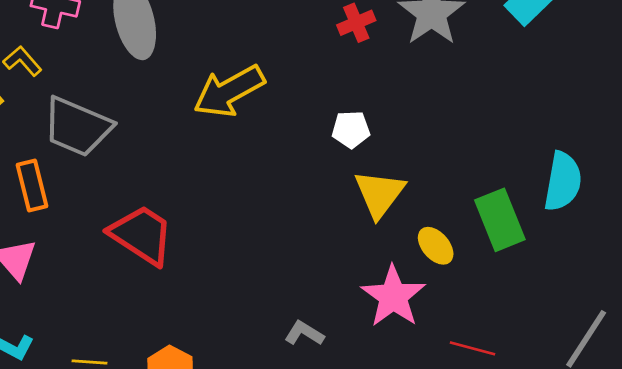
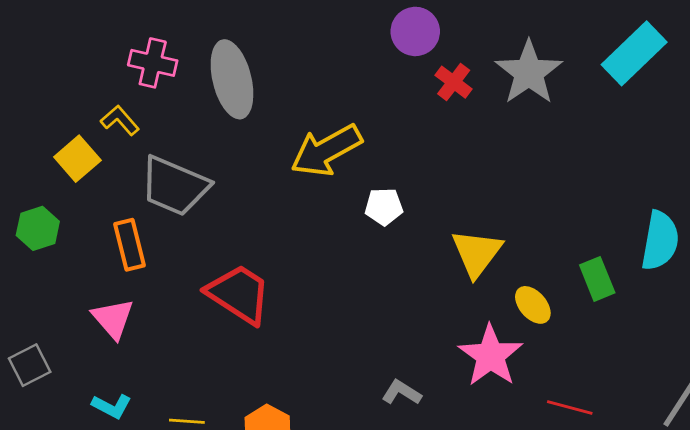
red cross: (356, 23) -> (454, 82), turned -30
white pentagon: (351, 129) -> (384, 207), moved
green rectangle: (500, 220) -> (597, 279), size x0.7

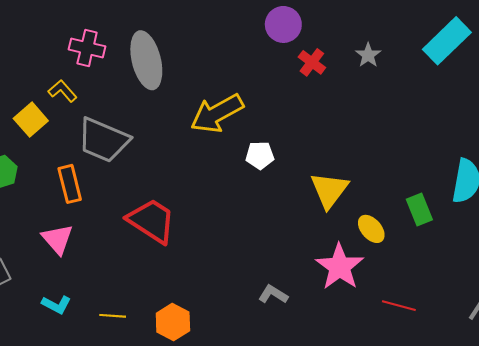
gray star: (529, 72) -> (368, 55), size x0.5

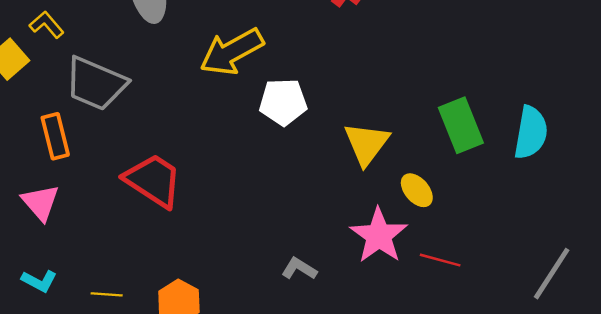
white pentagon: (260, 155) -> (283, 102), size x1.4
green rectangle: (419, 210) -> (461, 125), moved, size x1.4
red line: (399, 306) -> (440, 260), moved

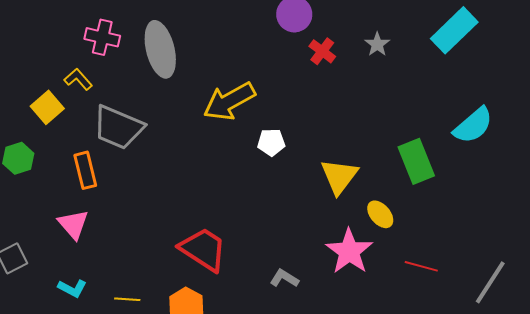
white pentagon: (283, 102) -> (271, 142), size x0.7
cyan semicircle: (531, 133) -> (473, 125), moved, turned 39
red trapezoid: (153, 180) -> (203, 249), moved
red line: (440, 260) -> (421, 266), moved

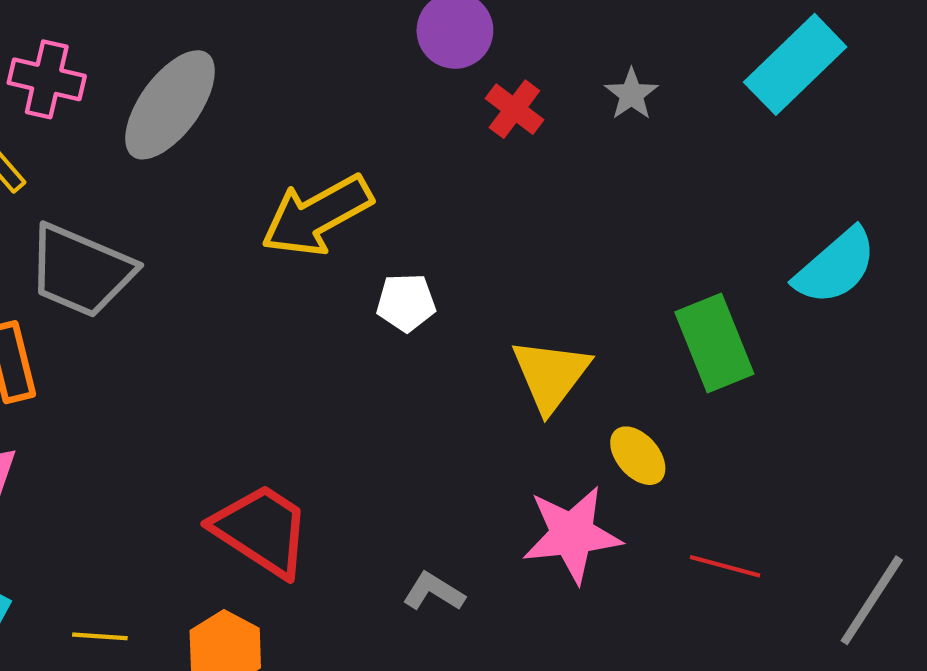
gray ellipse: (160, 49) -> (170, 105), turned 50
pink star: (349, 251) -> (572, 534), turned 30

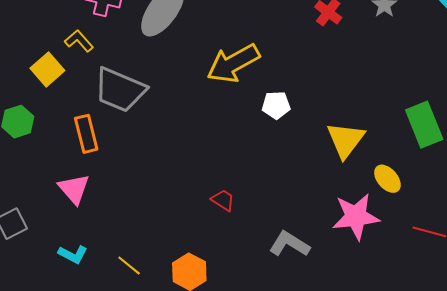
red trapezoid: (261, 530) -> (223, 200), moved, size x0.5
gray L-shape: (434, 592) -> (289, 244), size x1.4
yellow line: (100, 636) -> (129, 266), turned 35

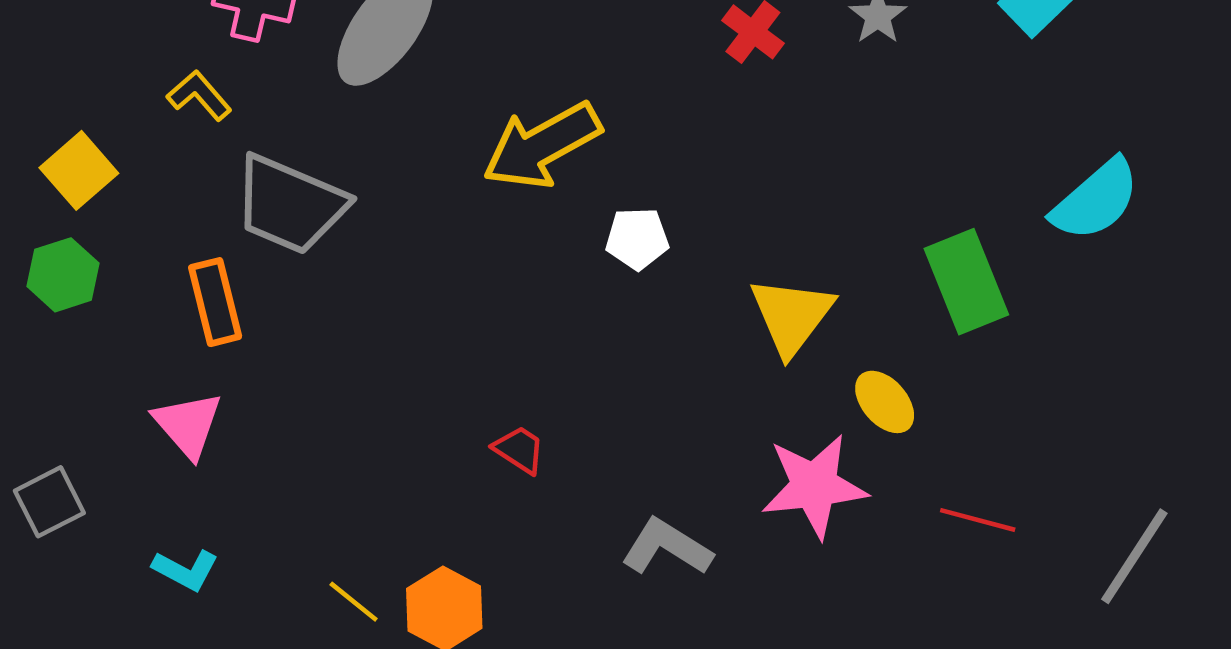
yellow square: (47, 69) -> (79, 170), moved
yellow line: (129, 266) -> (354, 602), moved

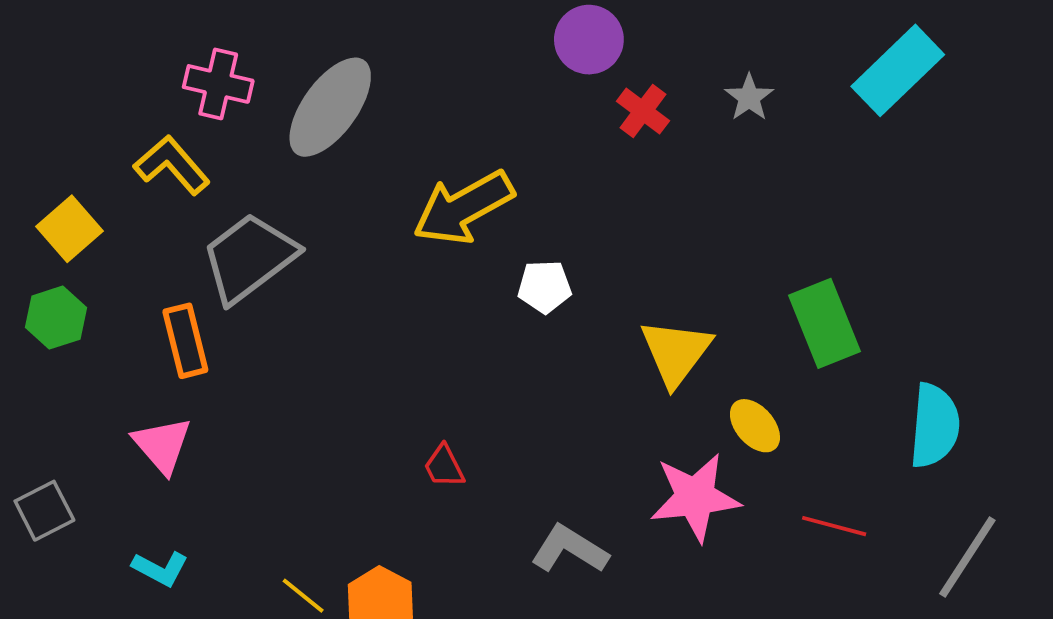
yellow L-shape: (199, 96) -> (172, 165), size x1.4
cyan semicircle: (1096, 200) -> (935, 426), moved, turned -44
gray trapezoid: (290, 204) -> (249, 258), turned 120
red trapezoid: (519, 450) -> (444, 466), turned -150

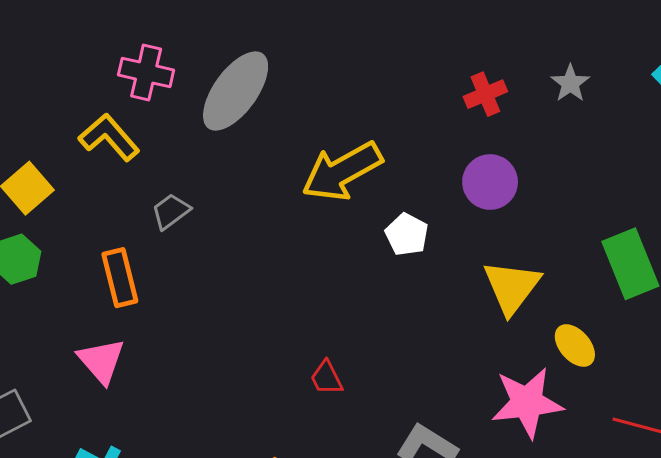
purple circle: (589, 40) -> (490, 182), moved
red cross: (643, 111) -> (485, 94), turned 30
gray trapezoid: (249, 258) -> (171, 211), size x0.5
white pentagon: (544, 287) -> (407, 234), turned 30

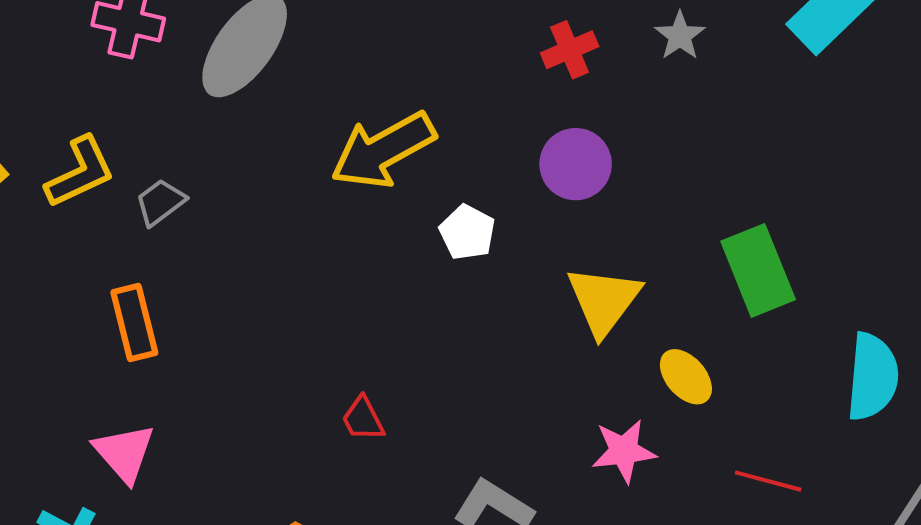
yellow L-shape: (109, 137) -> (80, 172), moved, turned 106
orange rectangle: (120, 278) -> (134, 323), moved
pink triangle: (101, 361) -> (124, 453), moved
pink star: (527, 403) -> (624, 451), size x0.7

